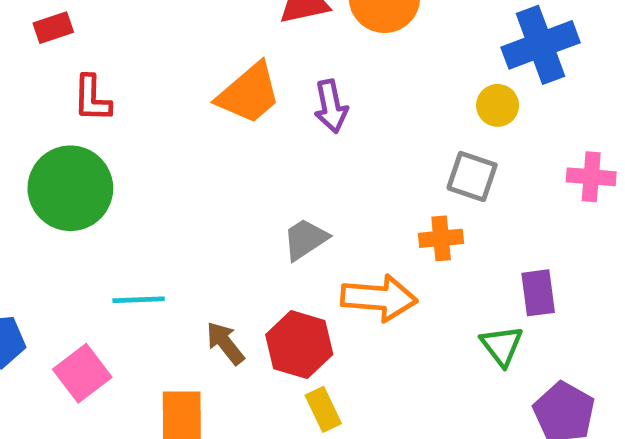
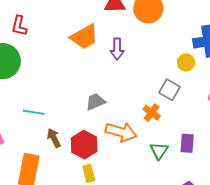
orange cross: (441, 238) -> (152, 113), turned 30
cyan line: (139, 300) -> (34, 112), moved
green triangle: (502, 346) -> (159, 151), moved

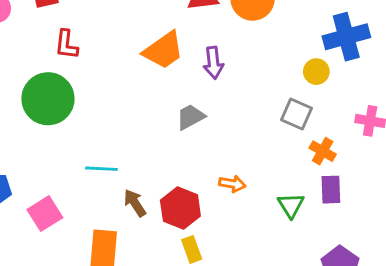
gray trapezoid: (96, 102) -> (191, 117), moved
orange cross: (152, 113) -> (323, 151), moved
orange arrow: (121, 132) -> (232, 184), size x0.6

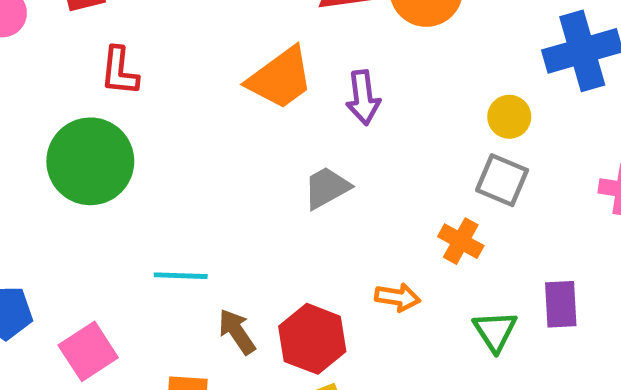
yellow circle: (316, 72) -> (509, 117), moved
orange cross: (323, 151) -> (461, 241), moved

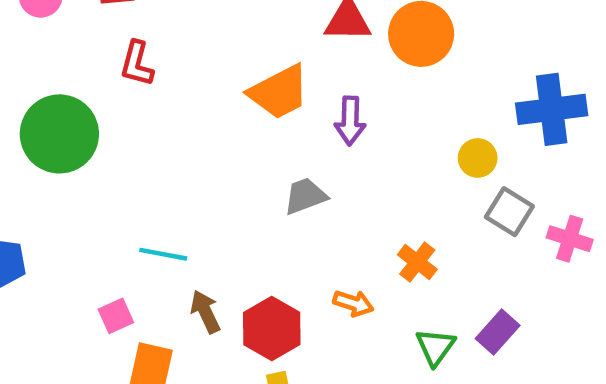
green circle: (90, 161) -> (59, 134), moved
gray square: (502, 180) -> (509, 212), moved
purple rectangle: (561, 304) -> (498, 332), turned 36
pink square: (88, 351) -> (116, 316), moved, size x0.7

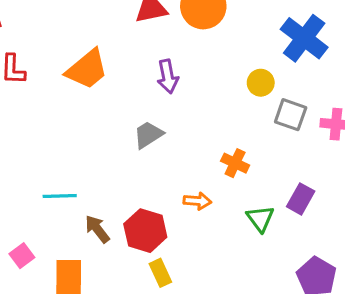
orange trapezoid: (279, 92) -> (87, 69), moved
blue cross: (552, 109) -> (304, 38), turned -33
pink square: (116, 316) -> (22, 256), moved

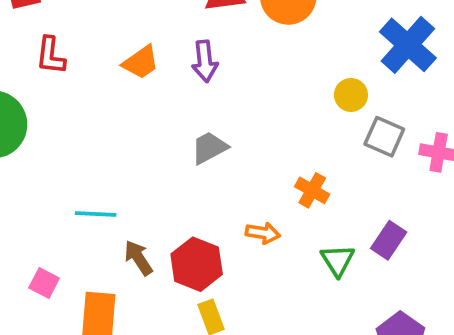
orange trapezoid: (87, 69) -> (141, 62), size x0.7
purple arrow: (168, 76) -> (205, 61), moved
pink square: (22, 256) -> (44, 283), turned -30

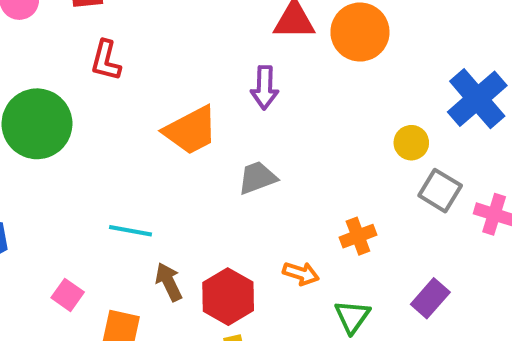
orange trapezoid: (141, 62) -> (191, 130), moved, size x1.4
orange cross: (312, 190) -> (358, 236), turned 32
green triangle: (338, 260) -> (352, 317), moved

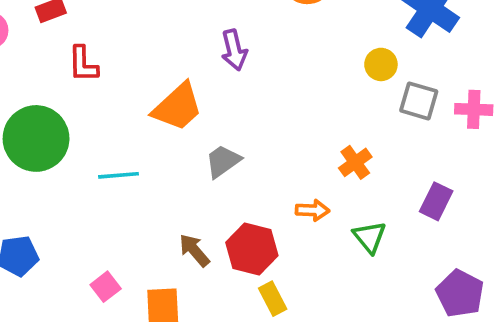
gray trapezoid: (257, 178) -> (223, 161), moved
cyan line: (131, 231) -> (119, 175), moved
pink square: (68, 295) -> (106, 287), turned 32

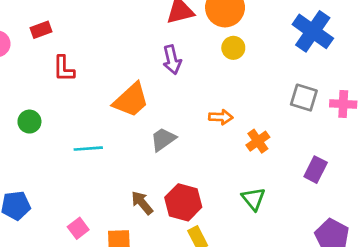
yellow circle: (381, 64) -> (233, 48), moved
green circle: (36, 138) -> (29, 122), size x0.5
orange arrow: (312, 210) -> (221, 117), moved
green triangle: (370, 237) -> (253, 199), moved

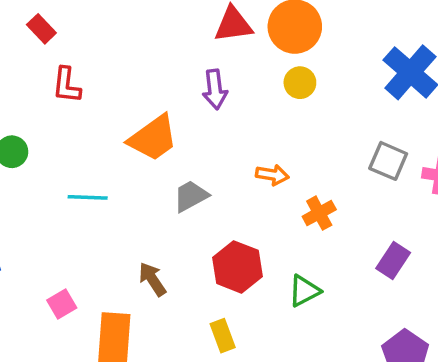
red rectangle: (41, 30) -> (41, 29), turned 60
green triangle: (253, 199) -> (304, 291), turned 35
red hexagon: (183, 202) -> (237, 267), moved

